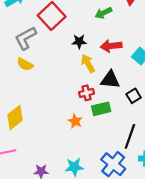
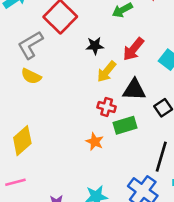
red arrow: (111, 46) -> (133, 49), turned -42
yellow arrow: (88, 63) -> (107, 72), turned -108
red cross: (86, 93) -> (107, 107), turned 32

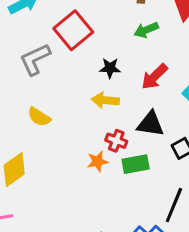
yellow arrow: (107, 72) -> (105, 100), moved, turned 50
yellow semicircle: (31, 76) -> (39, 117), moved
orange star: (95, 142) -> (97, 161), moved, turned 30

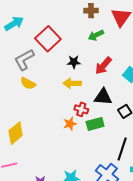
yellow semicircle: (39, 117) -> (28, 83), moved

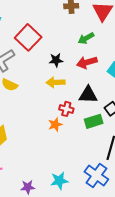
green arrow: (96, 35) -> (86, 38), moved
red arrow: (103, 66) -> (87, 62), turned 36
green rectangle: (95, 124) -> (94, 121), moved

